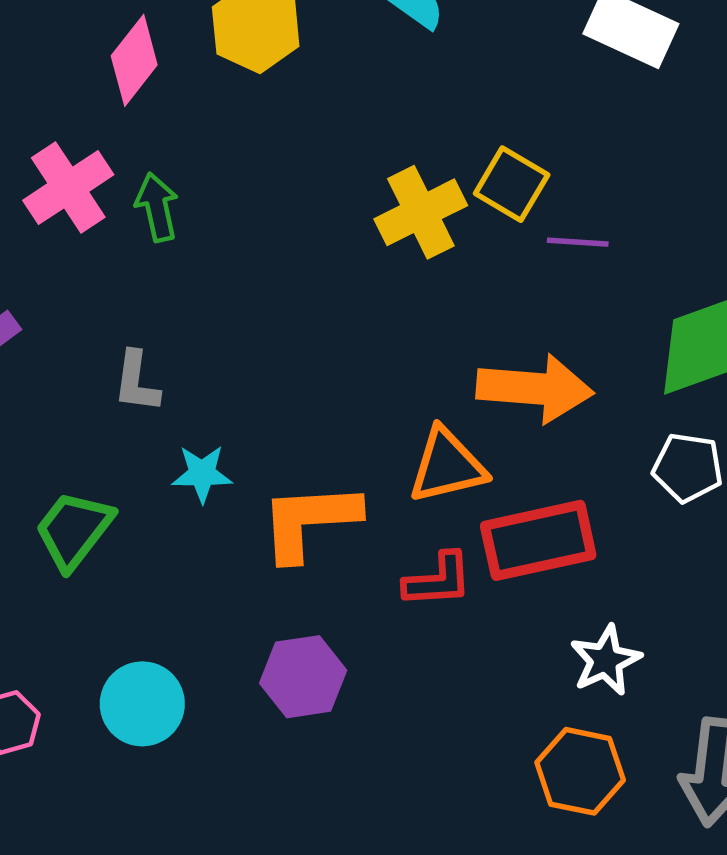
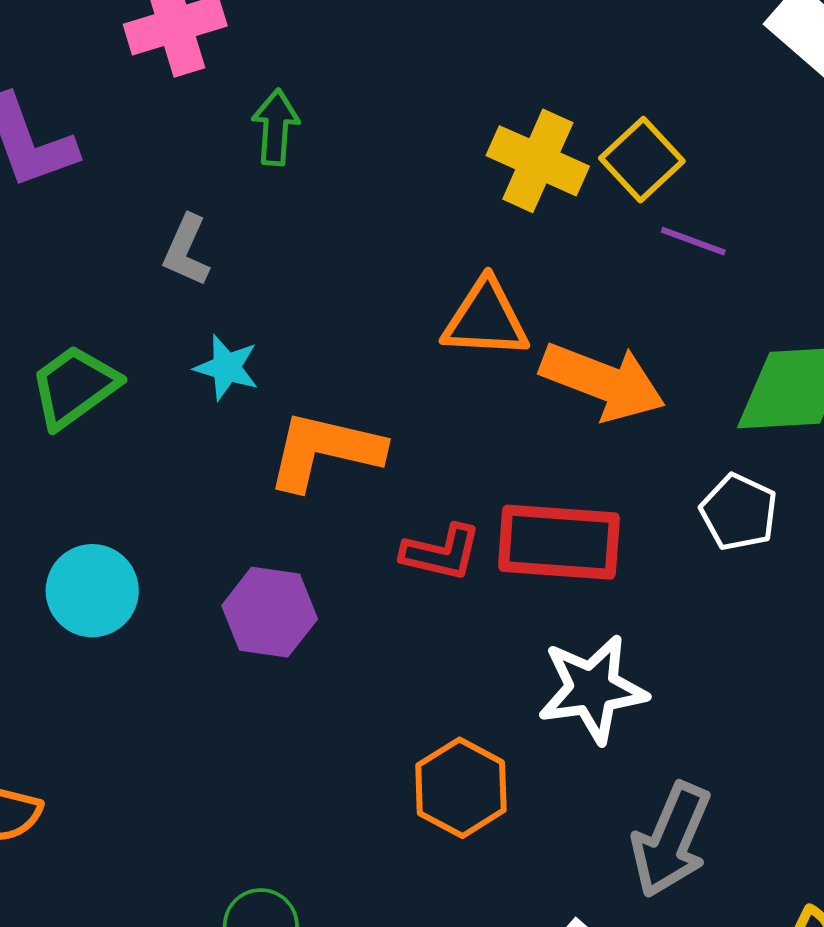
green arrow: (157, 207) -> (276, 127), moved
yellow cross: (421, 212) -> (538, 161), turned 34
orange triangle: (447, 466) -> (486, 319), moved
white star: (606, 660) -> (592, 689), size x1.4
orange hexagon: (580, 771) -> (461, 788), moved

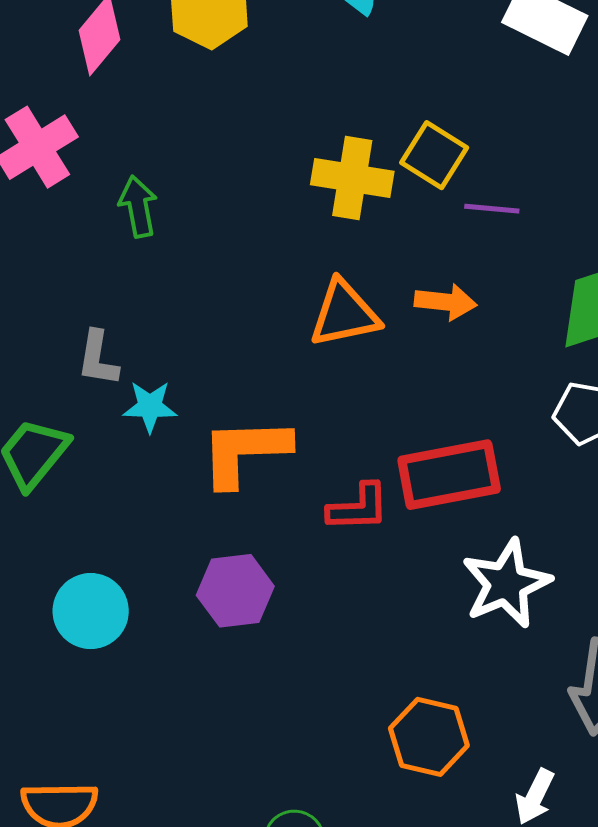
gray L-shape: (186, 251) -> (98, 358), moved
orange arrow: (603, 381) -> (446, 302), moved, size x0.6
orange hexagon: (461, 788) -> (429, 737), moved

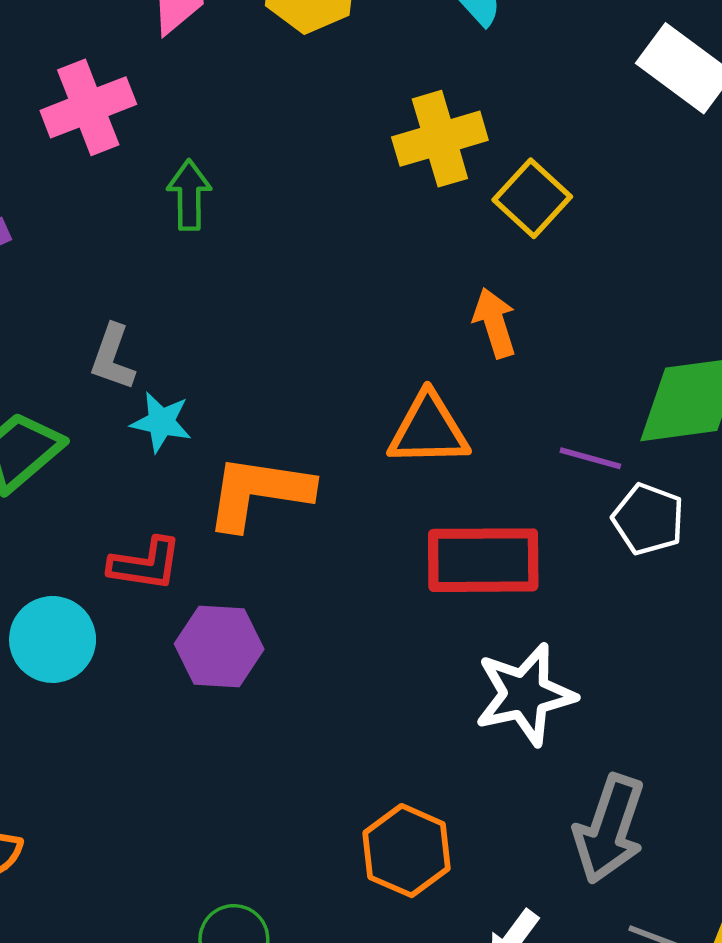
yellow cross: (352, 178) -> (440, 139), moved, turned -36
purple line: (492, 209) -> (590, 458), moved
orange arrow: (446, 302) -> (495, 323), moved, turned -124
orange triangle: (344, 314) -> (428, 430), moved
red L-shape: (358, 508) -> (145, 564), moved

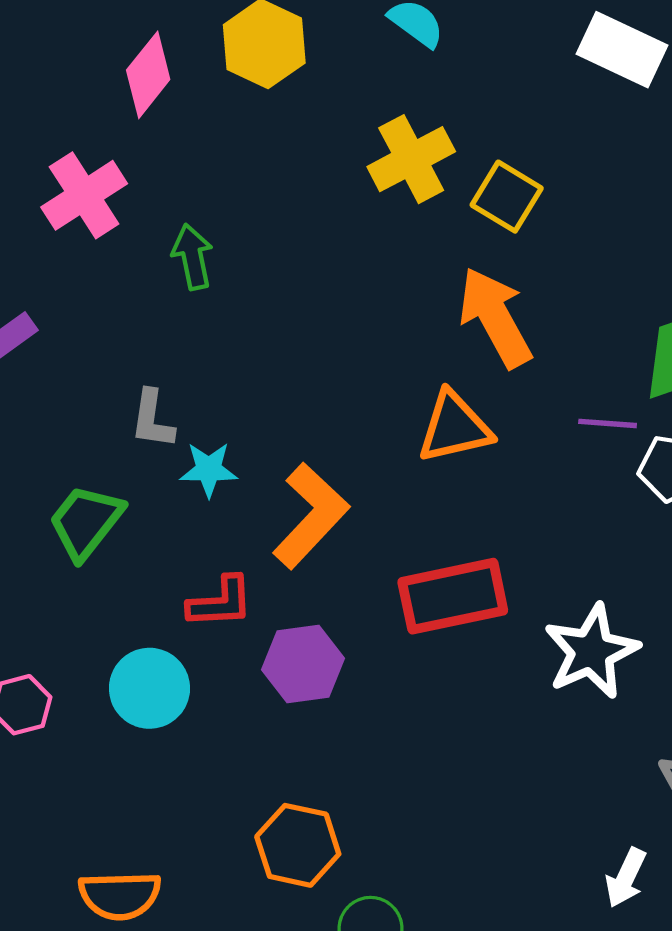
orange arrow: (495, 323) -> (495, 317), size x1.6
orange L-shape: (259, 492) -> (311, 516), turned 136
red rectangle: (483, 560) -> (453, 596), moved
orange hexagon: (407, 851) -> (298, 845), moved

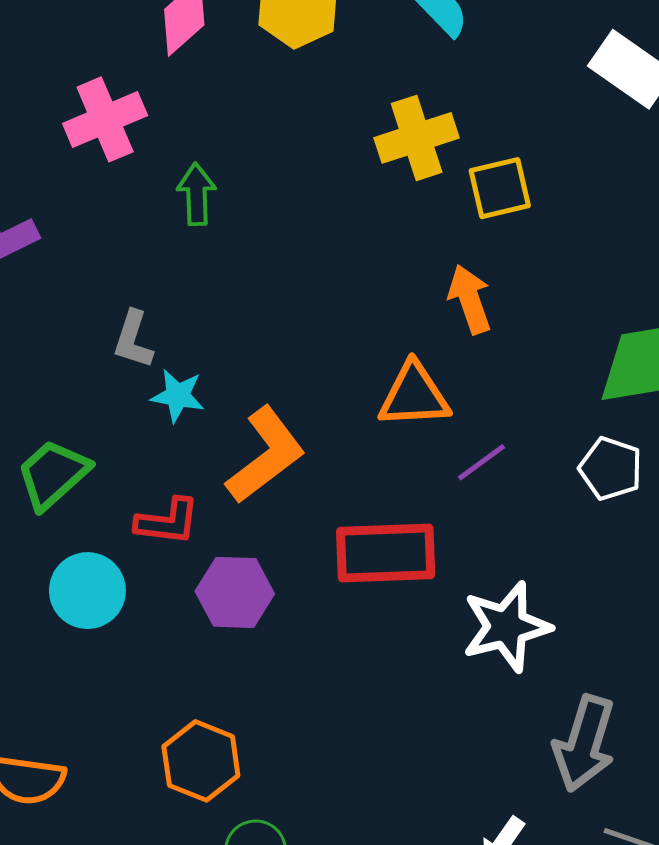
yellow square: (507, 197) -> (500, 188), turned 36
orange arrow: (495, 317) -> (470, 299), size x0.7
purple line: (608, 423) -> (482, 462), moved, turned -50
green trapezoid: (86, 522) -> (53, 474), moved

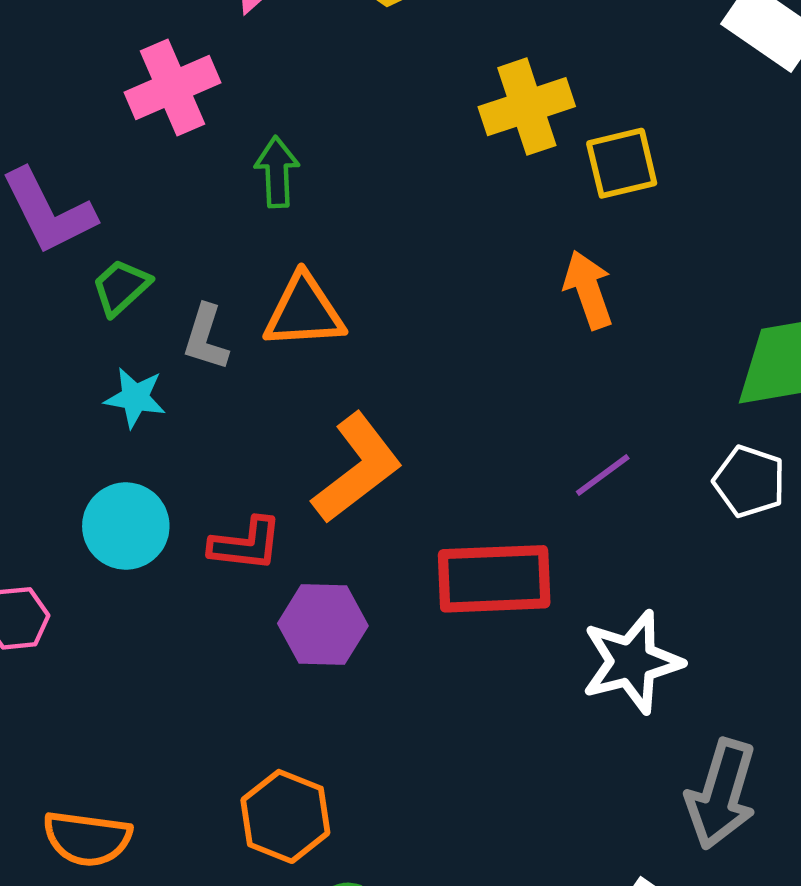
orange triangle: (414, 395) -> (304, 312), moved
cyan star: (178, 396) -> (135, 398), moved
green trapezoid: (53, 474) -> (121, 287), moved, size x0.7
cyan circle: (87, 591) -> (126, 526), moved

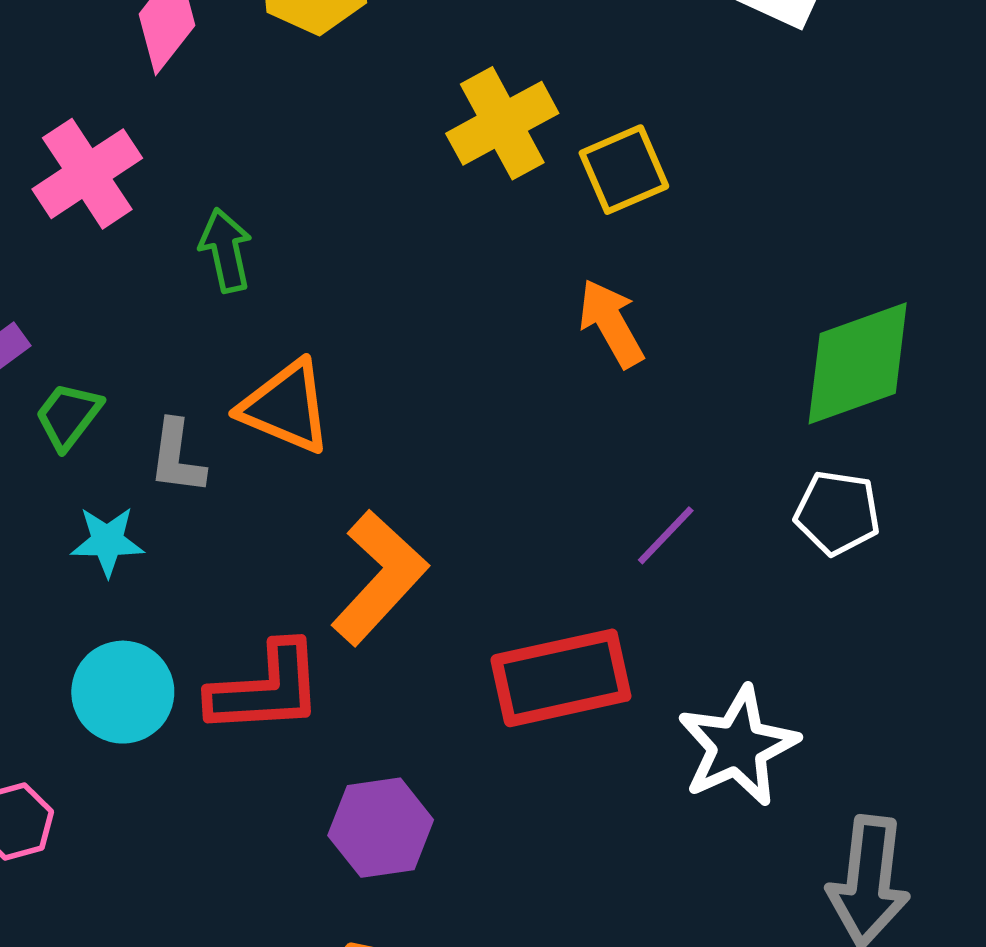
orange triangle: (304, 312) -> (286, 407), turned 36
red L-shape: (246, 544) -> (266, 689), size x1.4
purple hexagon: (323, 625) -> (381, 828), moved

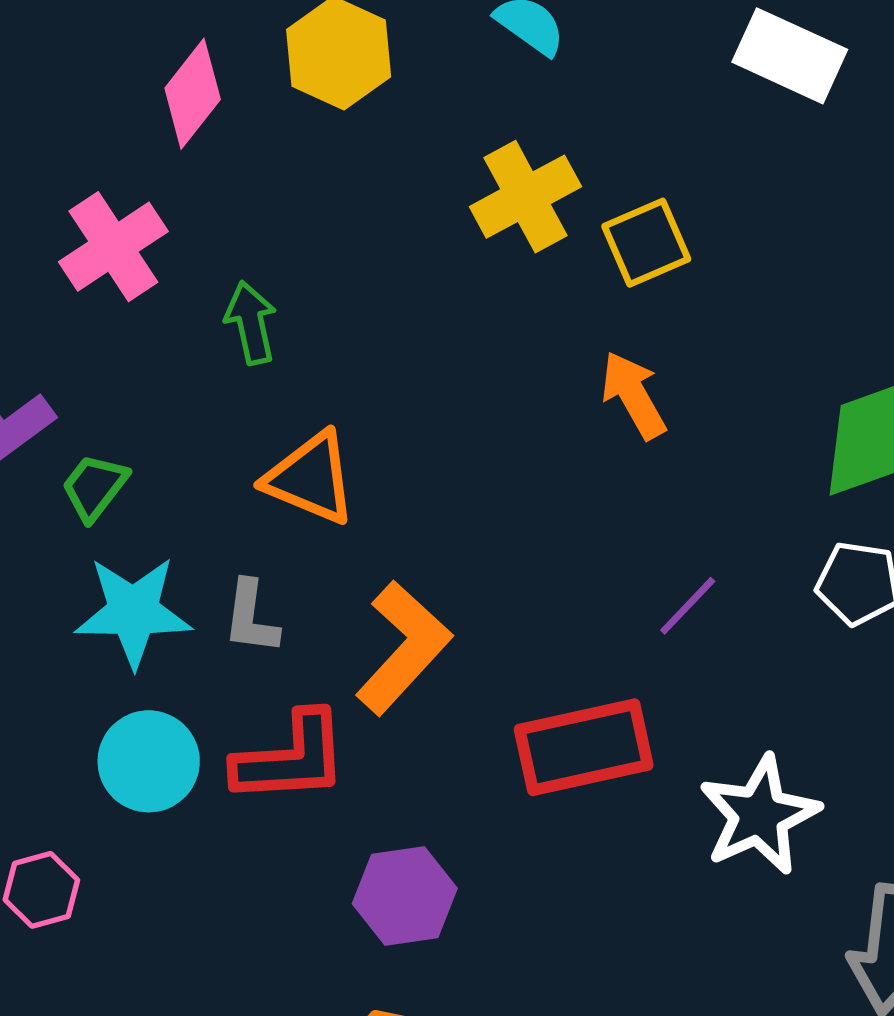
gray L-shape: (177, 457) -> (251, 617), moved
cyan star: (107, 541) -> (133, 612), size x1.6

